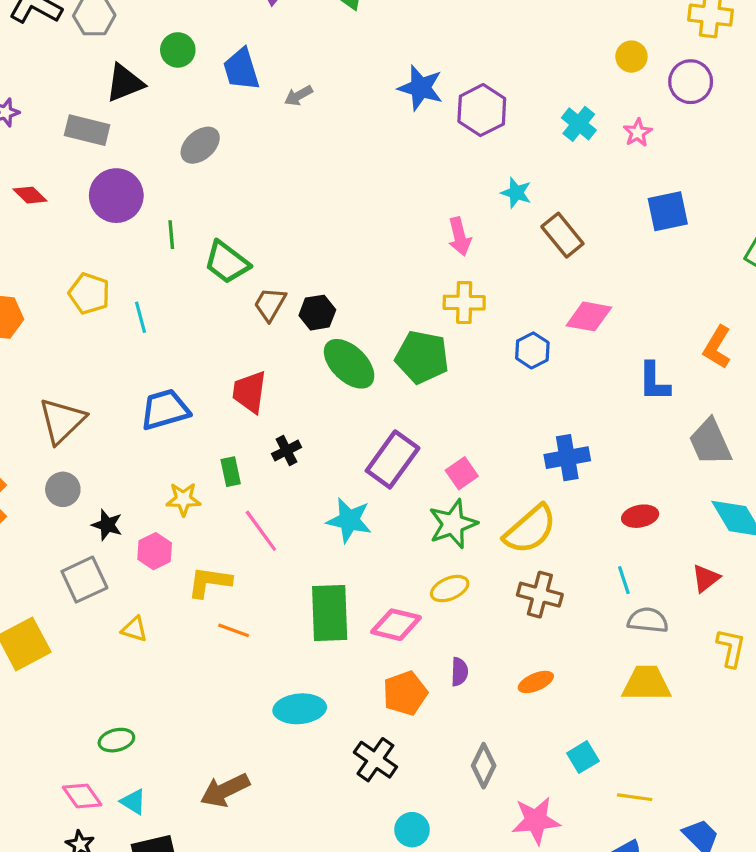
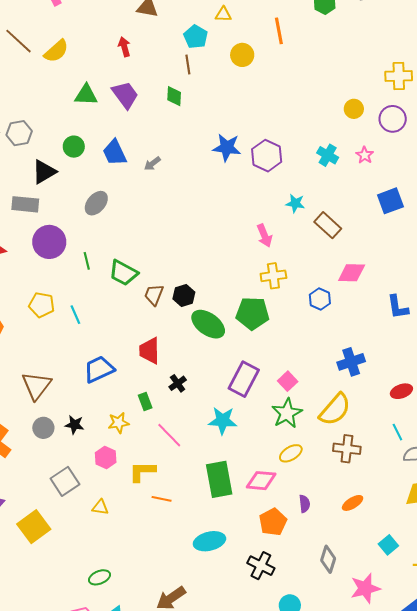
black star: (107, 525) -> (74, 425), moved

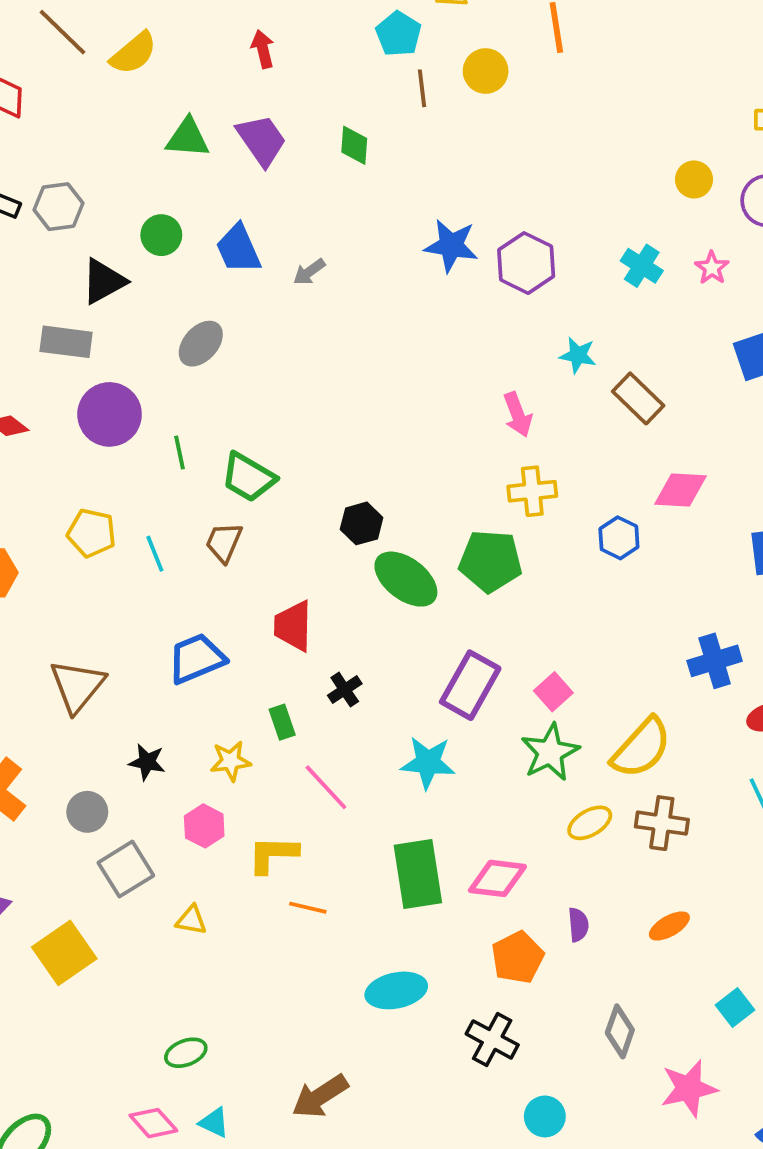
brown line: (188, 64) -> (422, 88), moved
brown trapezoid: (154, 295) -> (224, 542), moved
blue cross: (351, 362) -> (715, 661), moved
gray circle: (43, 428) -> (87, 812), moved
yellow ellipse: (291, 453) -> (590, 823), moved

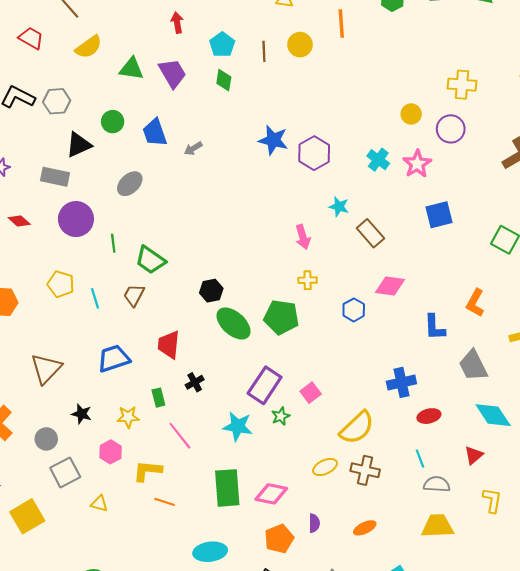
cyan pentagon: (398, 34) -> (222, 45), moved
yellow semicircle: (133, 53) -> (89, 47), moved
pink star: (712, 268) -> (417, 164), size x1.5
yellow cross: (532, 491) -> (308, 280), size x0.7
green star: (550, 752) -> (281, 416), moved, size x0.6

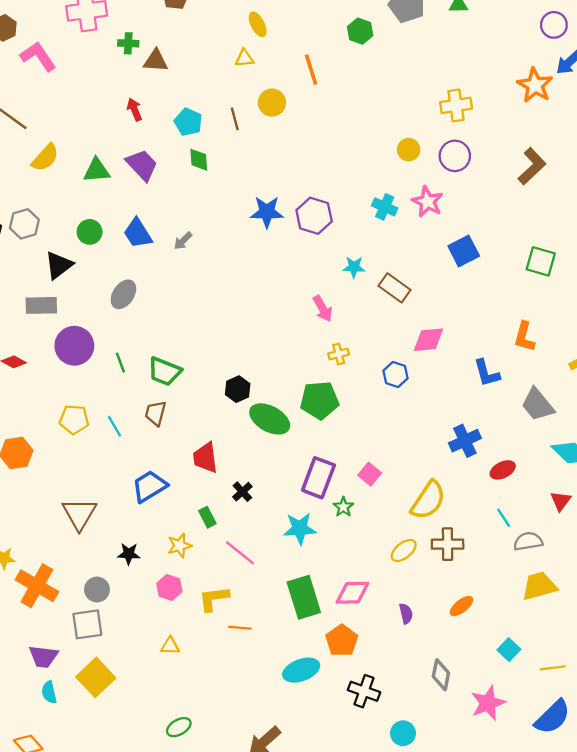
gray square: (65, 472) -> (87, 624), moved, turned 32
orange pentagon: (279, 539) -> (342, 641), moved

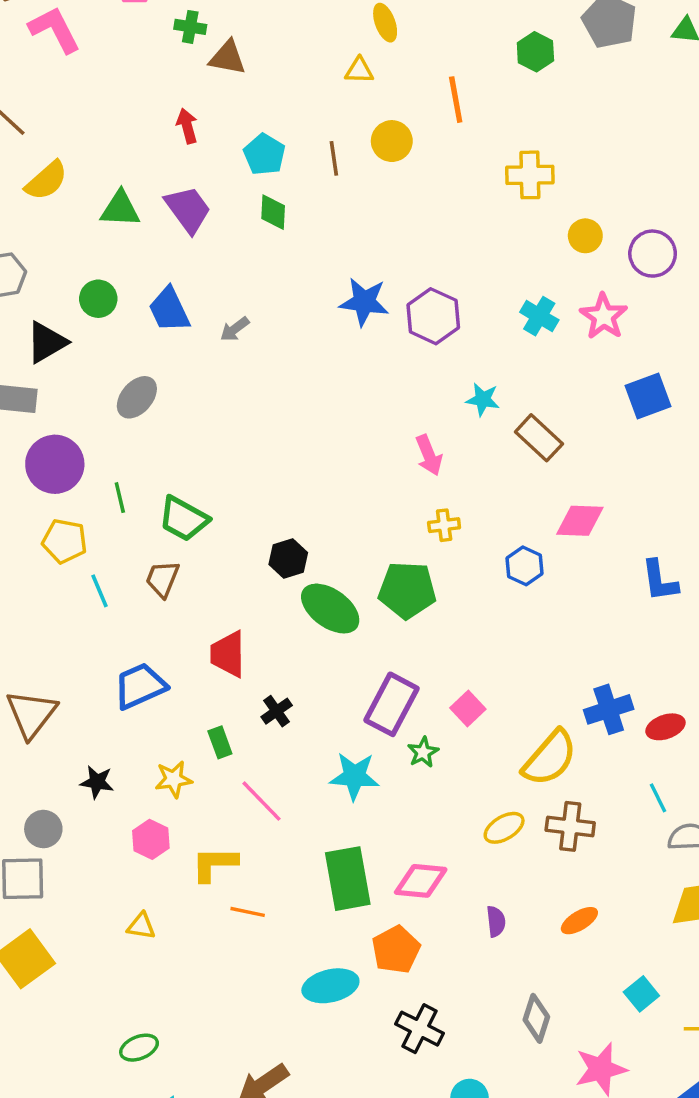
yellow cross: (456, 105) -> (530, 175), moved
yellow pentagon: (74, 420) -> (65, 541), moved
blue cross: (465, 441) -> (609, 709), moved

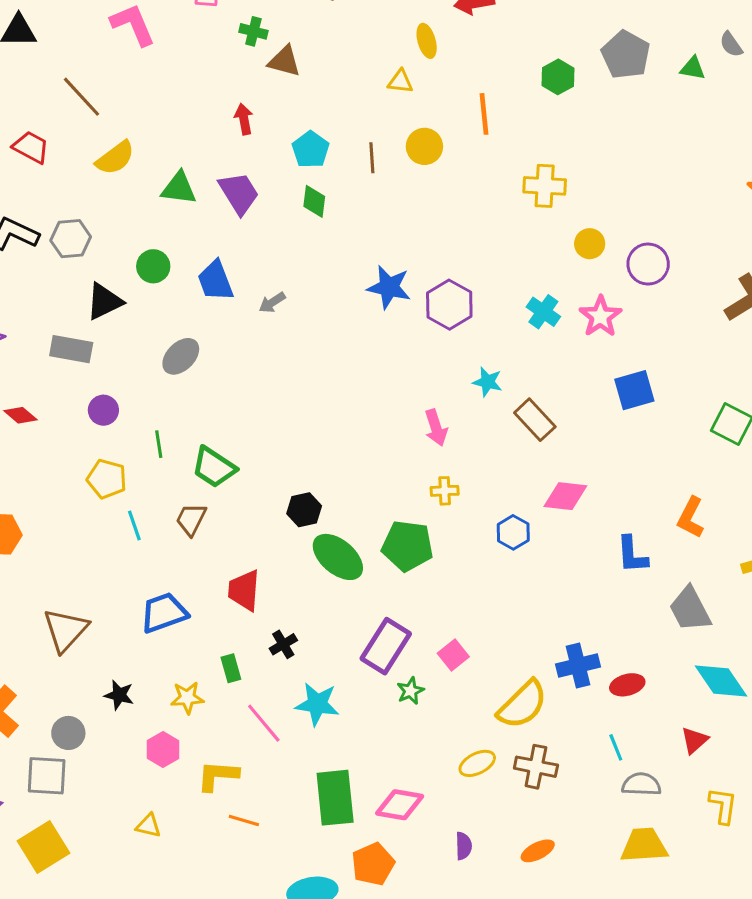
purple circle: (55, 464) -> (103, 410), size x0.6
cyan star: (354, 776) -> (317, 704), moved

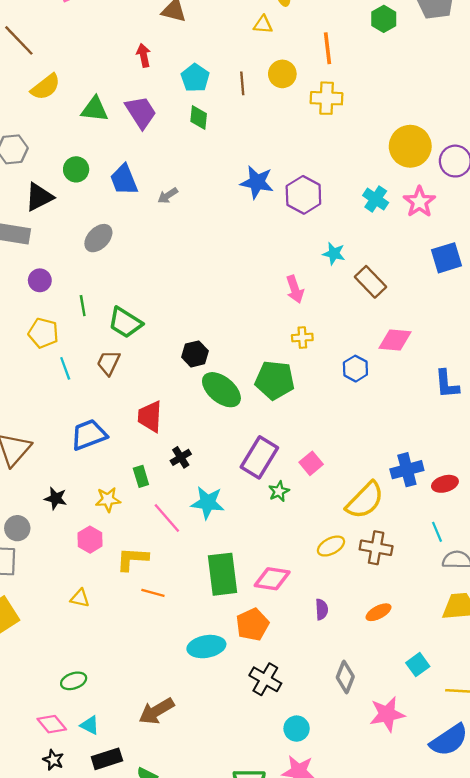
yellow cross: (545, 186) -> (327, 98), moved
yellow circle: (590, 244) -> (410, 146), size x1.8

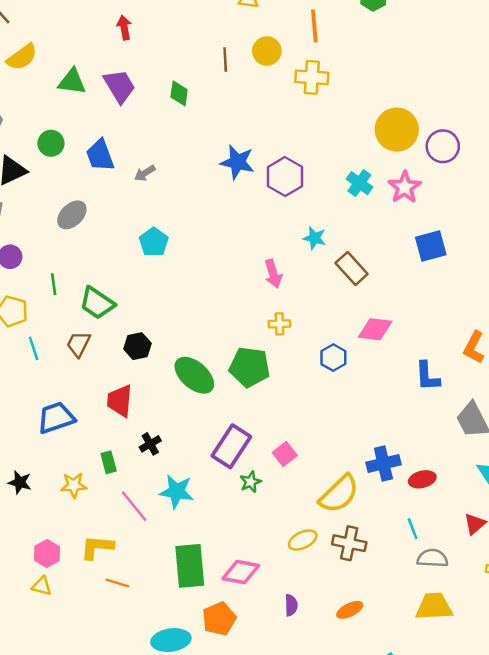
cyan pentagon: (195, 78) -> (154, 242), moved
black hexagon: (195, 354) -> (137, 346), moved
pink hexagon: (90, 540) -> (47, 554), moved

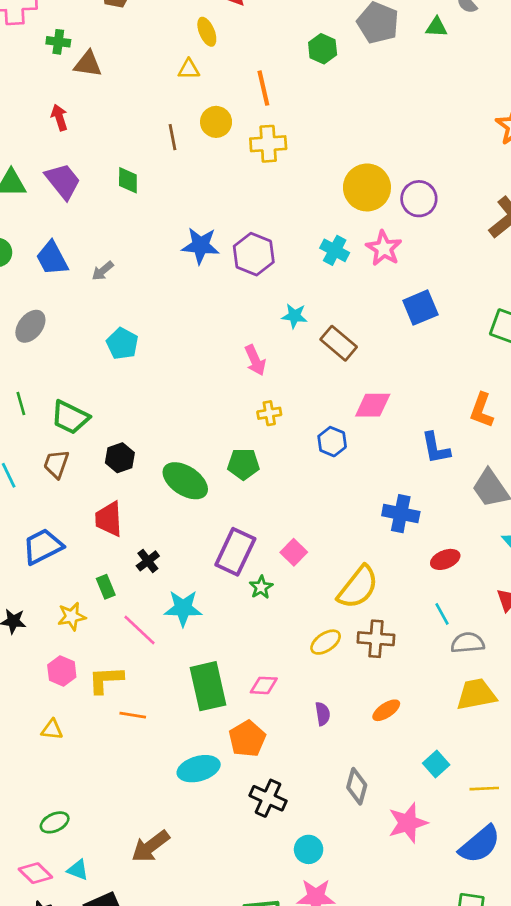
green pentagon: (250, 367) -> (243, 464), size x0.7
blue cross: (383, 463) -> (401, 514), moved, turned 32
pink hexagon: (47, 554) -> (62, 671), moved
pink diamond: (241, 572) -> (264, 685), size x0.7

